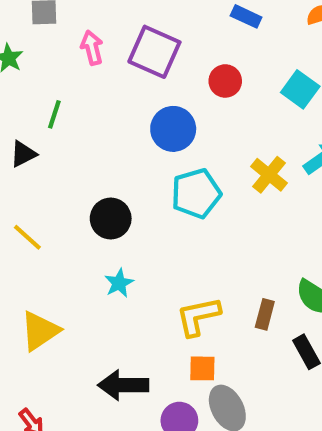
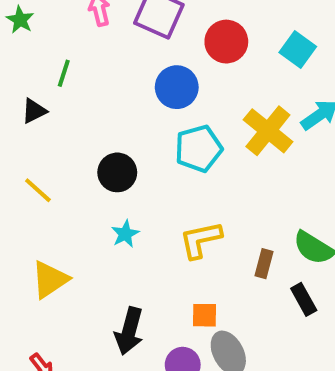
red circle: (225, 81) -> (226, 42), size x1.4
yellow cross: (269, 175) -> (268, 131), size x1.4
yellow L-shape: (198, 316) -> (201, 240), moved
black arrow: (123, 385) -> (129, 331), turned -75

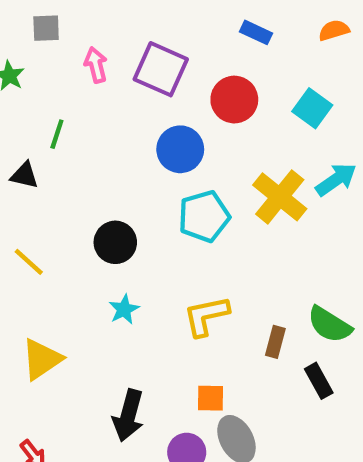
black triangle: (34, 111) -> (24, 175), turned 40

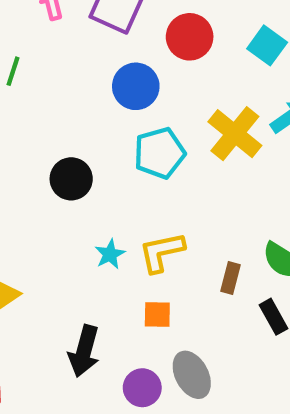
cyan star: (124, 309) -> (110, 254), moved
orange square: (211, 398) -> (157, 315), moved

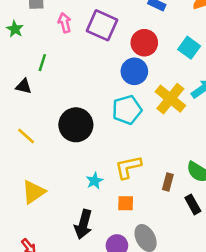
blue circle: (136, 86) -> (134, 71), moved
black circle: (71, 179) -> (76, 125), size x1.4
cyan star: (110, 254) -> (95, 181), moved

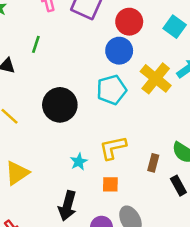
green line: (42, 63) -> (36, 44), moved

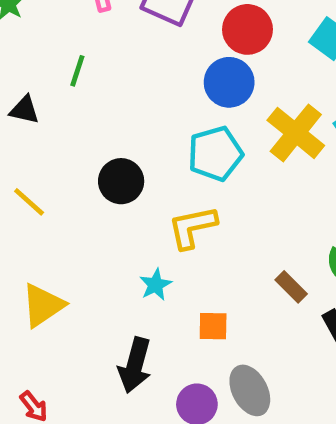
black circle: (60, 105) -> (121, 181), size x0.7
yellow L-shape: (113, 148) -> (192, 227), moved
brown rectangle: (153, 163) -> (291, 287), turned -60

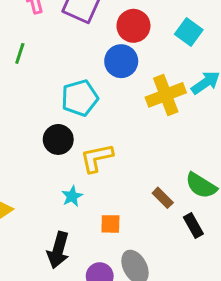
yellow cross: (296, 133) -> (166, 95), turned 30
cyan pentagon: (215, 154) -> (80, 98), moved
black circle: (121, 181) -> (58, 139), moved

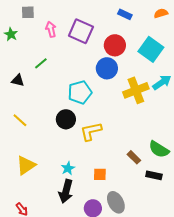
cyan square: (189, 32) -> (151, 49), size x1.4
green line: (20, 53) -> (41, 63), turned 32
cyan star: (72, 196) -> (68, 168), moved
black rectangle: (193, 225) -> (154, 175), turned -49

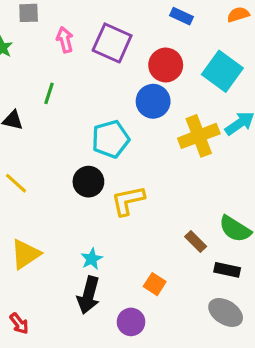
green line: (41, 63) -> (49, 93), turned -32
orange square: (100, 174) -> (155, 284), moved, turned 32
gray ellipse: (116, 202) -> (226, 312), moved, turned -30

